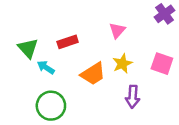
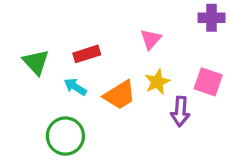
purple cross: (164, 14) -> (211, 18), turned 36
cyan arrow: (46, 67) -> (75, 87), moved
purple arrow: (133, 97) -> (180, 111), moved

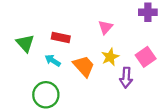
red rectangle: (87, 54) -> (61, 37), turned 30
pink square: (208, 82) -> (146, 57), turned 36
orange trapezoid: (120, 95) -> (84, 66), turned -100

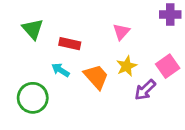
green triangle: (25, 43) -> (33, 29), moved
purple arrow: (126, 78) -> (145, 90), turned 42
green circle: (46, 95) -> (33, 98), moved

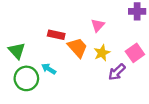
green triangle: (33, 29) -> (17, 51), moved
cyan arrow: (60, 70) -> (49, 69), moved
orange trapezoid: (96, 77) -> (77, 48), moved

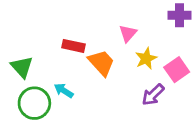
yellow star: (102, 53) -> (146, 58), moved

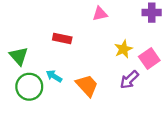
pink triangle: (128, 33) -> (100, 14), moved, turned 35
orange trapezoid: (101, 63) -> (87, 86), moved

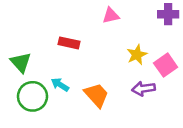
purple arrow: (129, 80) -> (143, 89), turned 36

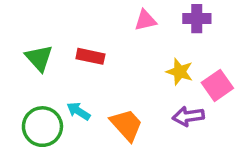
purple cross: (168, 14) -> (197, 19), moved
yellow star: (137, 55) -> (180, 72), turned -30
green triangle: (21, 62) -> (39, 58), moved

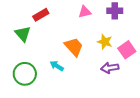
red rectangle: (90, 56) -> (41, 15), moved, turned -42
cyan arrow: (78, 111) -> (57, 66), moved
orange trapezoid: (126, 125) -> (74, 47), moved

